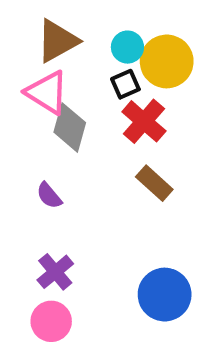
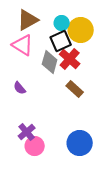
black square: (125, 84) -> (61, 41), size x1.5
gray diamond: (70, 127) -> (50, 62), moved
purple semicircle: (49, 196) -> (20, 88), moved
pink circle: (51, 321) -> (35, 146), moved

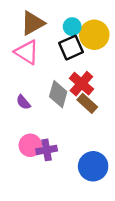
red cross: (70, 59) -> (81, 84), moved
gray diamond: (50, 62) -> (58, 94), moved
purple cross: (27, 132) -> (47, 150), moved, turned 30
pink circle: (35, 146) -> (30, 145), moved

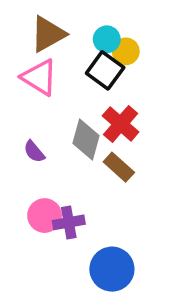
yellow circle: (94, 35) -> (126, 51), moved, size x0.6
black square: (71, 48) -> (105, 70), turned -30
brown rectangle: (87, 103) -> (119, 167), moved
blue circle: (93, 166) -> (112, 269), moved

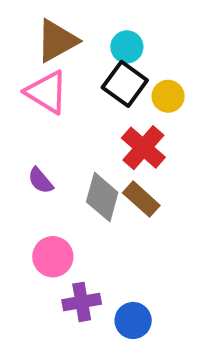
yellow circle: (126, 51) -> (168, 96), moved
gray diamond: (86, 139) -> (102, 197), moved
purple cross: (69, 222) -> (82, 302), moved
blue circle: (112, 269) -> (133, 320), size x0.7

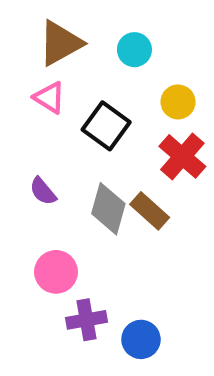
black square: (125, 84) -> (106, 126), moved
pink triangle: (47, 92) -> (49, 98), size x0.7
red cross: (143, 148) -> (182, 156), moved

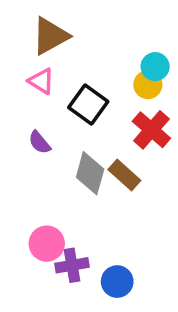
cyan circle: (134, 50) -> (155, 67), moved
purple semicircle: (43, 191) -> (39, 142), moved
pink circle: (56, 272) -> (47, 244), moved

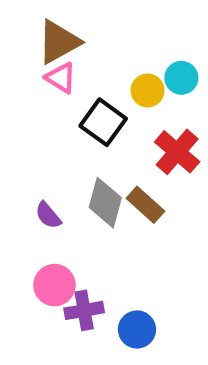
pink triangle: (41, 81) -> (61, 78), moved
yellow circle: (148, 85) -> (148, 90), moved
purple semicircle: (39, 142) -> (48, 215), moved

